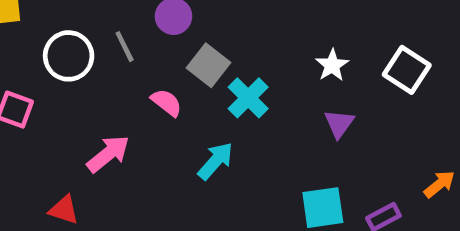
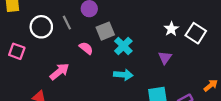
gray square: (208, 65) -> (105, 31), turned 30
white star: (332, 65) -> (171, 29), moved
cyan arrow: (215, 161) -> (123, 75), moved, turned 54

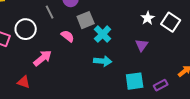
white circle: (41, 27) -> (26, 29), moved

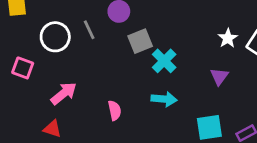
white circle: (26, 29) -> (55, 37), moved
pink semicircle: (68, 36) -> (115, 110), moved, turned 40
pink arrow: (43, 58) -> (64, 93), moved

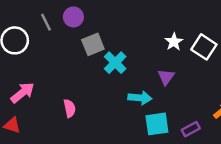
gray line: (89, 30) -> (46, 22), moved
cyan arrow: (164, 99) -> (140, 98), moved

